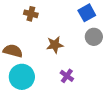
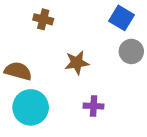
blue square: (87, 13) -> (122, 18), turned -30
purple cross: (67, 76) -> (94, 106), turned -32

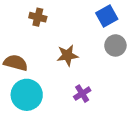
blue square: (122, 18) -> (107, 16), turned 30
purple cross: (94, 106) -> (82, 94), turned -35

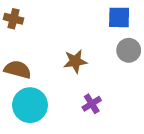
blue square: (107, 16) -> (119, 17), turned 30
brown cross: (38, 17) -> (14, 19), moved

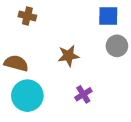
brown cross: (14, 19) -> (27, 16), moved

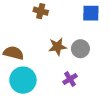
brown cross: (27, 16) -> (41, 11), moved
gray circle: (117, 46) -> (80, 49), moved

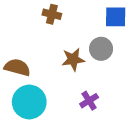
gray circle: (80, 49) -> (101, 49), moved

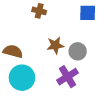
gray circle: (101, 49) -> (78, 51), moved
purple cross: (89, 101) -> (67, 77), size x1.5

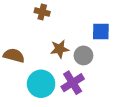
blue square: (88, 13) -> (101, 32), moved
cyan circle: (22, 78) -> (41, 84), moved

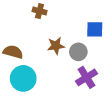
purple cross: (73, 83) -> (87, 77), moved
cyan circle: (41, 84) -> (23, 78), moved

